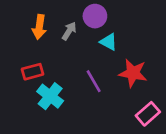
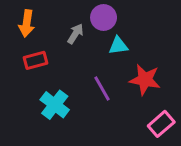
orange arrow: (39, 27) -> (27, 23), moved
cyan triangle: (109, 42) -> (118, 46), turned -36
red rectangle: (33, 72) -> (35, 60), moved

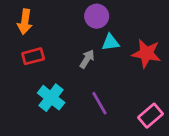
gray arrow: (75, 34) -> (87, 59), moved
red star: (145, 80) -> (146, 53), moved
purple line: (102, 88) -> (99, 103), moved

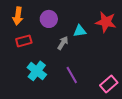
purple circle: (97, 16) -> (49, 19), moved
red star: (146, 53) -> (106, 22), moved

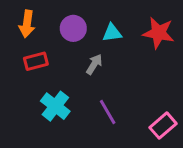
cyan triangle: (80, 31) -> (112, 33), moved

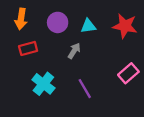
pink rectangle: (163, 126) -> (128, 73), moved

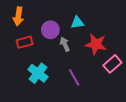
purple circle: (58, 22) -> (50, 30), moved
red star: (125, 26) -> (96, 44), moved
gray arrow: (74, 51) -> (65, 44), turned -56

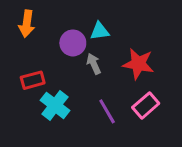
cyan triangle: (77, 23) -> (100, 31), moved
red rectangle: (25, 42) -> (33, 80), moved
pink rectangle: (112, 64) -> (146, 105), moved

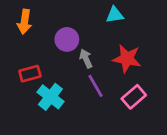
cyan triangle: (100, 31) -> (115, 15), moved
purple line: (107, 111) -> (96, 86), moved

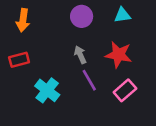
cyan triangle: (115, 15) -> (122, 15), moved
purple circle: (67, 39) -> (82, 16), moved
red rectangle: (30, 74) -> (19, 60), moved

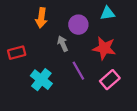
purple circle: (82, 16) -> (78, 25), moved
orange arrow: (23, 20) -> (41, 18), moved
gray arrow: (80, 55) -> (63, 44), moved

